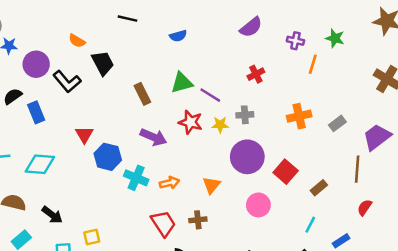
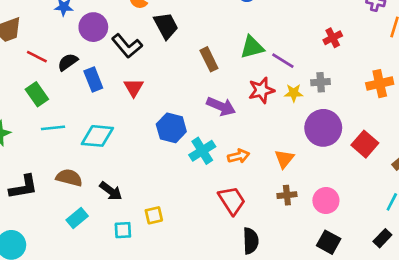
red star: (190, 122) -> (261, 90), turned -30
red triangle: (84, 135) -> (134, 88), moved
cyan cross: (136, 178) -> (202, 151), turned 35
pink circle: (258, 205) -> (326, 200), moved
brown cross: (198, 220) -> (287, 195), moved

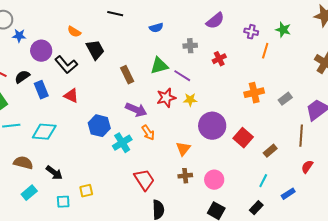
gray cross: (321, 82) -> (190, 46), moved
red triangle: (134, 88) -> (71, 96), turned -35
orange arrow: (239, 156) -> (148, 133), moved, turned 70

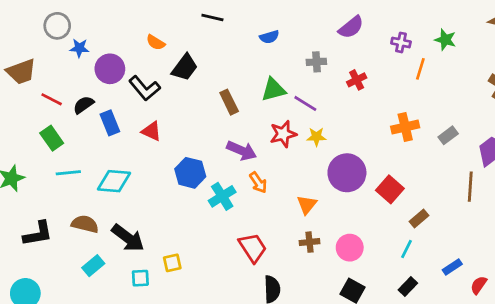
black trapezoid: (95, 50) -> (185, 67), turned 65
brown rectangle: (270, 151) -> (419, 219), moved
red semicircle: (307, 167) -> (479, 285), moved
black arrow: (54, 173) -> (128, 238), size x1.4
cyan line: (263, 181) -> (407, 249), moved

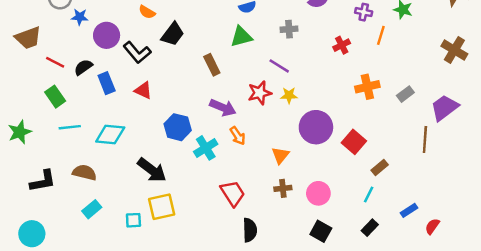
red cross: (357, 80) -> (342, 45), moved
green triangle: (273, 90) -> (241, 37), moved
black arrow: (128, 238) -> (152, 170), moved
yellow square: (172, 263) -> (162, 207), size x1.6

